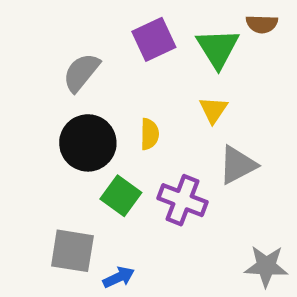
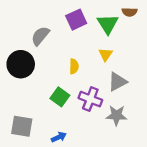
black circle: (88, 143) -> (21, 64), moved
gray square: (72, 251) -> (22, 126), moved
gray star: (266, 266) -> (116, 115), moved

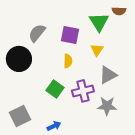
purple square: (76, 20) -> (70, 35), moved, turned 36
purple cross: (90, 99) -> (83, 91), turned -35
gray square: (22, 126) -> (20, 116), turned -35

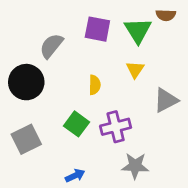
purple square: (70, 35) -> (97, 29), moved
gray triangle: (108, 75) -> (166, 100), moved
gray star: (107, 106) -> (135, 166), moved
gray square: (20, 116) -> (26, 139), moved

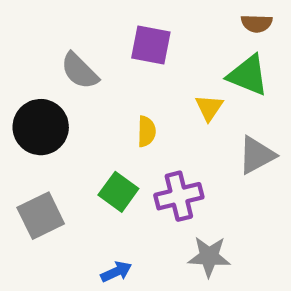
green triangle: (138, 30) -> (248, 75), moved, turned -36
gray semicircle: (51, 46) -> (80, 71), turned -84

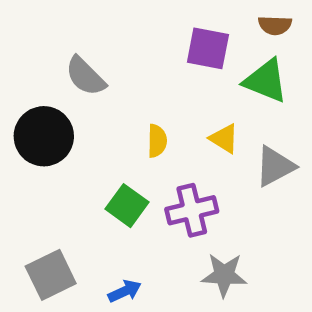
purple square: (151, 45) -> (208, 48), moved
yellow triangle: (209, 108) -> (224, 139), moved, turned -32
gray square: (41, 216) -> (51, 275), moved

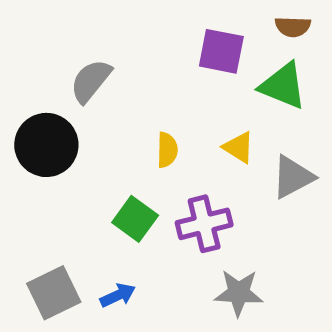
gray semicircle: (85, 76) -> (91, 81), turned 84
blue arrow: (125, 291) -> (118, 295), moved

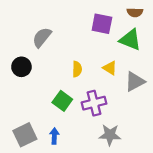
black circle: (46, 145) -> (21, 67), size x0.7
blue arrow: (118, 295) -> (54, 136), turned -63

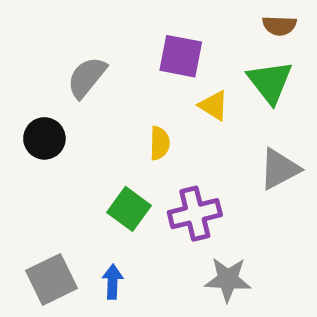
purple square: (102, 24) -> (181, 56), moved
green triangle: (130, 40) -> (270, 82), turned 30
yellow triangle: (110, 68) -> (214, 106), moved

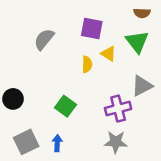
black circle: (44, 138) -> (13, 99), moved
yellow semicircle: (160, 143) -> (87, 64), moved
purple cross: (195, 214) -> (118, 109), moved

